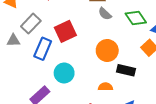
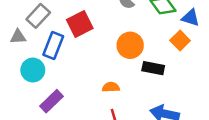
cyan circle: (64, 73) -> (33, 70), moved
orange semicircle: (105, 87) -> (111, 87), moved

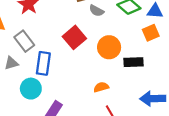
gray rectangle: (38, 16) -> (24, 41), turned -66
red square: (80, 24) -> (74, 37), moved
orange square: (180, 40) -> (151, 33), turned 35

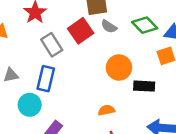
red square: (74, 37) -> (81, 31), moved
gray rectangle: (24, 41) -> (52, 45), moved

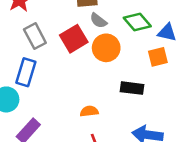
red square: (81, 31) -> (74, 39), moved
orange circle: (119, 68) -> (106, 48), moved

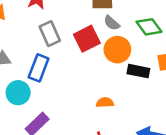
black rectangle: (132, 88) -> (138, 71), moved
orange semicircle: (89, 111) -> (105, 103), moved

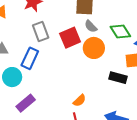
black rectangle: (138, 71) -> (118, 78), moved
orange semicircle: (105, 103) -> (79, 101), moved, turned 136

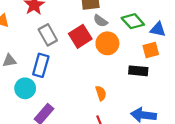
orange semicircle: (79, 101) -> (101, 93), moved, turned -56

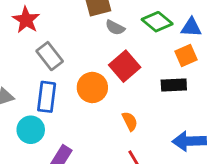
red square: (80, 36) -> (125, 66), moved
orange circle: (107, 43) -> (92, 87), moved

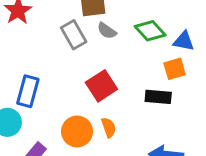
gray rectangle: (50, 56) -> (74, 35), moved
red square: (125, 66) -> (101, 86), moved
orange circle: (92, 87) -> (77, 131), moved

